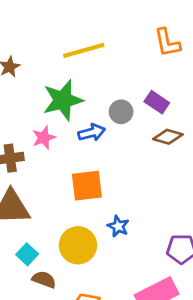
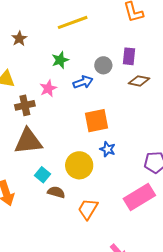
green star: (63, 100) -> (60, 60), size x0.6
purple rectangle: (157, 102) -> (129, 56), turned 66
orange square: (87, 186) -> (96, 121), moved

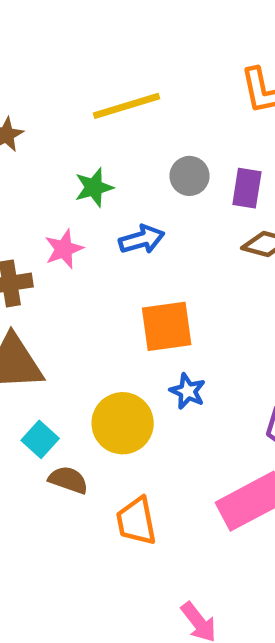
gray circle: (103, 65) -> (190, 176), moved
orange trapezoid: (88, 209) -> (136, 521), turned -45

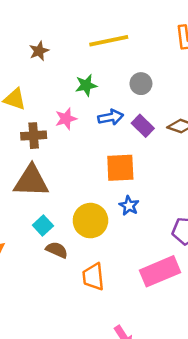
purple rectangle: (247, 188) -> (143, 126), moved, turned -60

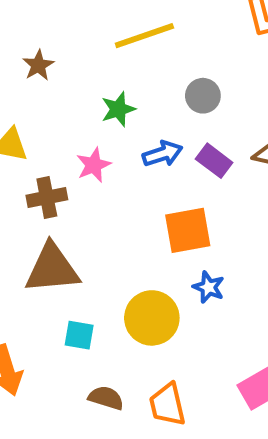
cyan square: (43, 226) -> (79, 335), turned -30
brown semicircle: (57, 250) -> (106, 398), moved

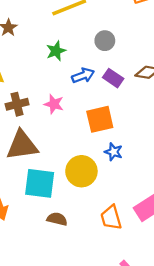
pink star: (94, 165) -> (54, 104), moved, turned -30
cyan square: (79, 335) -> (40, 183), size x1.8
orange trapezoid: (167, 405) -> (111, 218), moved

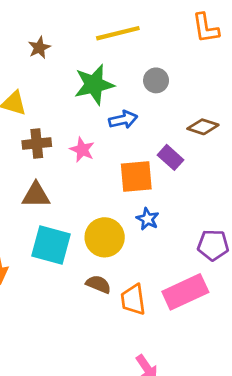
green star: (56, 51) -> (94, 85), size x1.6
purple rectangle: (113, 78) -> (171, 157), moved
brown triangle: (22, 145) -> (36, 195), size x0.7
brown semicircle: (57, 219) -> (98, 284), moved

